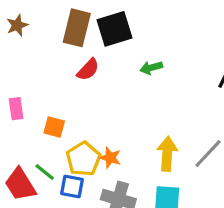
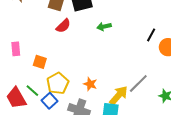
yellow arrow: (167, 154) -> (119, 95), moved, turned 35
orange star: (110, 158) -> (90, 84), moved
blue square: (72, 186) -> (50, 101), turned 35

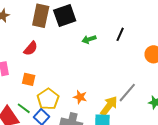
red semicircle: (63, 26) -> (31, 48), moved
black line: (151, 35) -> (120, 34), moved

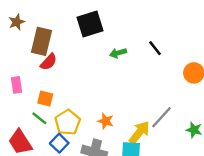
brown rectangle: (41, 16) -> (42, 41), moved
black line: (120, 34) -> (155, 48), turned -64
green line: (24, 108) -> (39, 118), moved

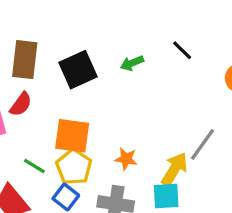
black square: (90, 24) -> (78, 70), moved
red semicircle: (49, 62) -> (21, 104), moved
orange square: (45, 98) -> (72, 136), moved, size x1.6

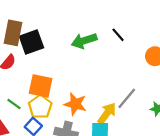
green arrow: (132, 63) -> (84, 41), size x1.6
black square: (78, 70) -> (31, 42), moved
orange star: (126, 159) -> (75, 104), size x1.5

